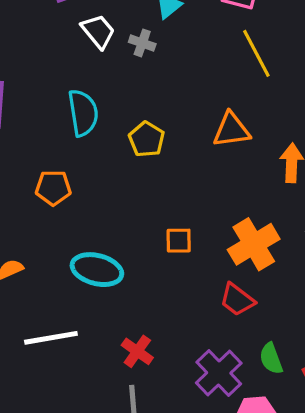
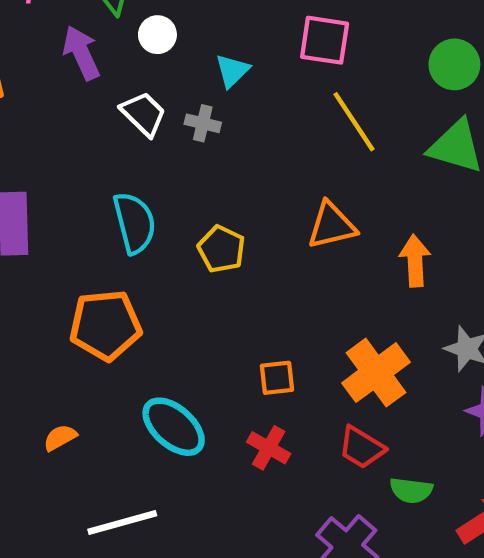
orange pentagon: (53, 188) -> (105, 325), size x1.5
cyan ellipse: (97, 270) -> (174, 427), turned 33
red cross: (137, 351) -> (269, 448), moved
green semicircle: (271, 359) -> (411, 490), moved, turned -56

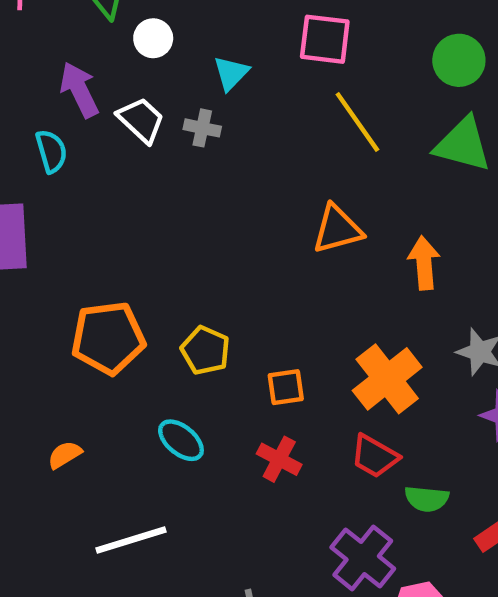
purple arrow: (81, 53) -> (79, 90), moved
cyan semicircle: (134, 223) -> (51, 151), moved, size x0.7
yellow pentagon: (221, 249) -> (205, 350), moved
cyan ellipse: (174, 427) -> (181, 440), size x0.7

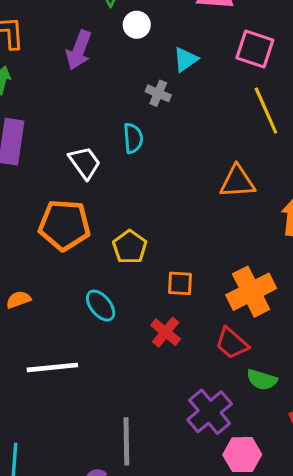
purple arrow: (79, 90) -> (79, 50), turned -144
white trapezoid: (141, 120) -> (85, 163), moved
cyan semicircle: (51, 151) -> (133, 138), moved

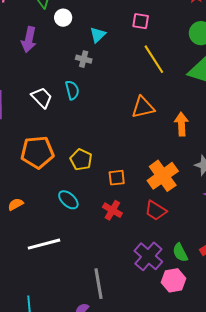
pink square: (255, 49) -> (141, 21), size x0.7
white trapezoid: (85, 163) -> (42, 98), moved
green semicircle: (262, 380) -> (180, 253), moved, turned 54

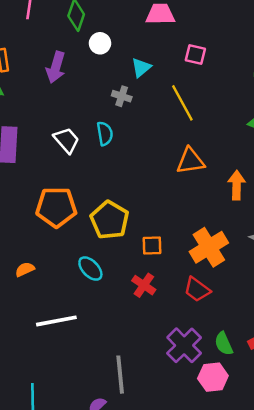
yellow line: (154, 59) -> (182, 103), moved
yellow pentagon: (81, 160) -> (110, 220), size x1.4

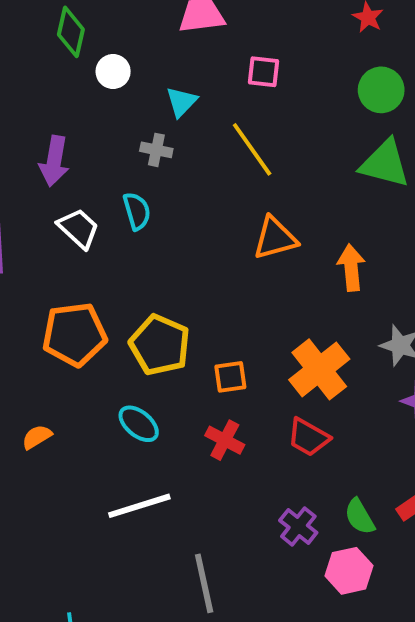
purple arrow: (56, 67) -> (54, 161), moved
white line: (56, 321) -> (139, 506), moved
purple cross: (184, 345) -> (298, 526), size x0.7

